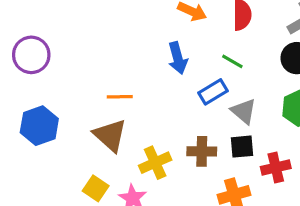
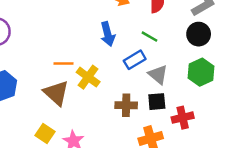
yellow cross: (155, 163) -> (88, 77), moved, turned -30

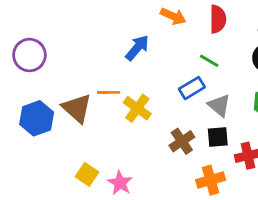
blue arrow: (108, 34) -> (137, 48), moved, turned -125
brown triangle: (56, 93) -> (77, 108), moved
brown cross: (126, 105) -> (182, 141), turned -35

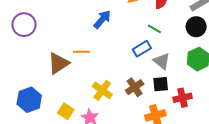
brown triangle: (77, 108) -> (58, 63), turned 45
yellow cross: (137, 108) -> (102, 90), moved
blue hexagon: (37, 118) -> (29, 100), moved

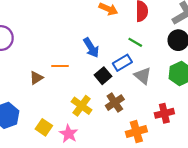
blue arrow: (102, 19) -> (91, 48), moved, turned 108
brown triangle: (58, 63) -> (36, 78), size x0.6
black square: (161, 84) -> (103, 76), moved, turned -35

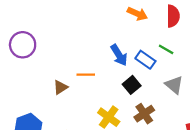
blue rectangle: (122, 63) -> (145, 60), moved, turned 66

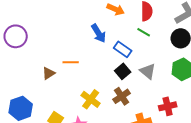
green line: (166, 49) -> (144, 32), moved
blue arrow: (119, 55) -> (99, 33), moved
black square: (132, 85) -> (123, 71), moved

